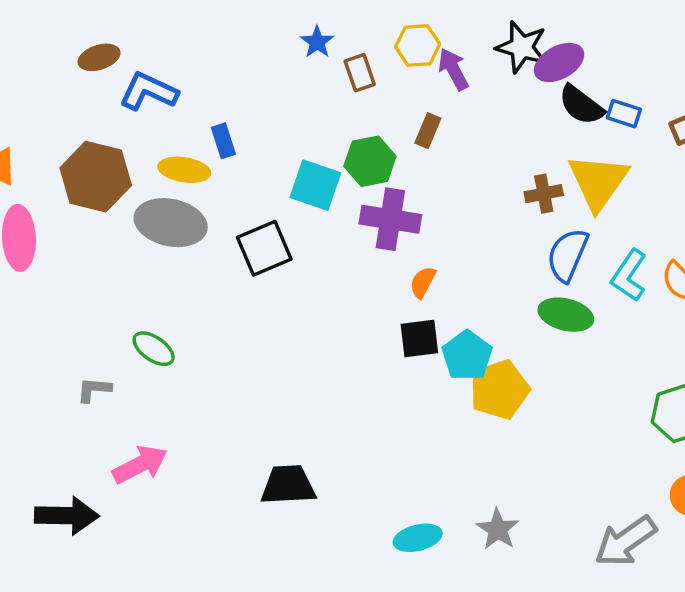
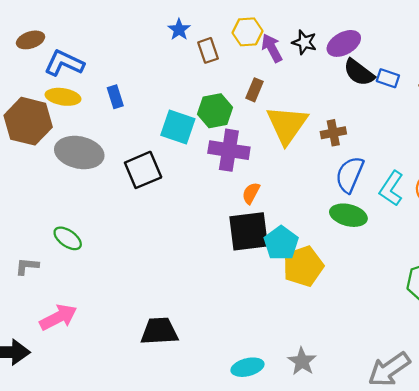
black star: (522, 47) -> (304, 42), moved, size x0.7
yellow ellipse: (184, 170) -> (63, 97), moved
yellow triangle: (598, 182) -> (287, 125), moved
black square: (419, 338) -> (249, 231), size x1.5

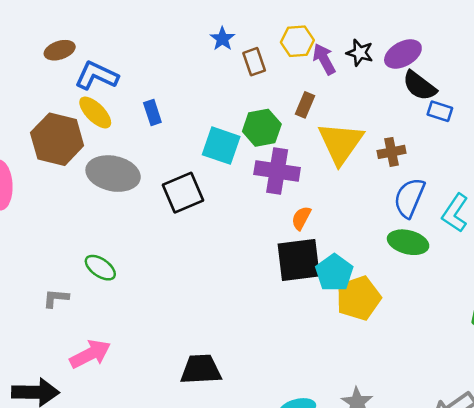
blue rectangle: (388, 78) -> (440, 111), moved
yellow ellipse: (63, 97) -> (95, 112), turned 36

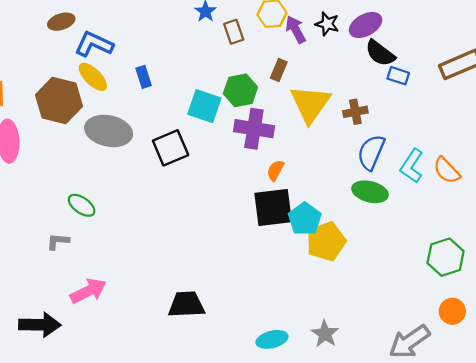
green ellipse: (100, 268) -> (82, 205), moved

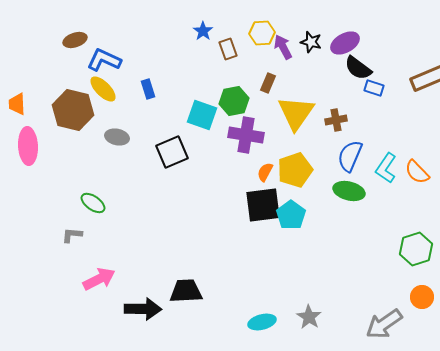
gray ellipse: (109, 131) -> (117, 137), size x0.6
yellow pentagon: (326, 241) -> (295, 170), moved
black arrow: (40, 325) -> (143, 309), moved

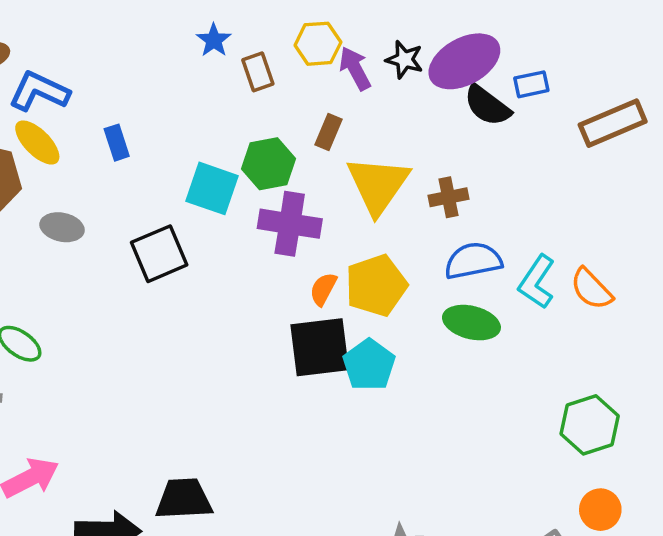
purple ellipse: (345, 43) -> (464, 61), size x1.4
blue rectangle: (374, 88) -> (531, 84), moved, turned -30
blue semicircle: (350, 156) -> (473, 261), turned 56

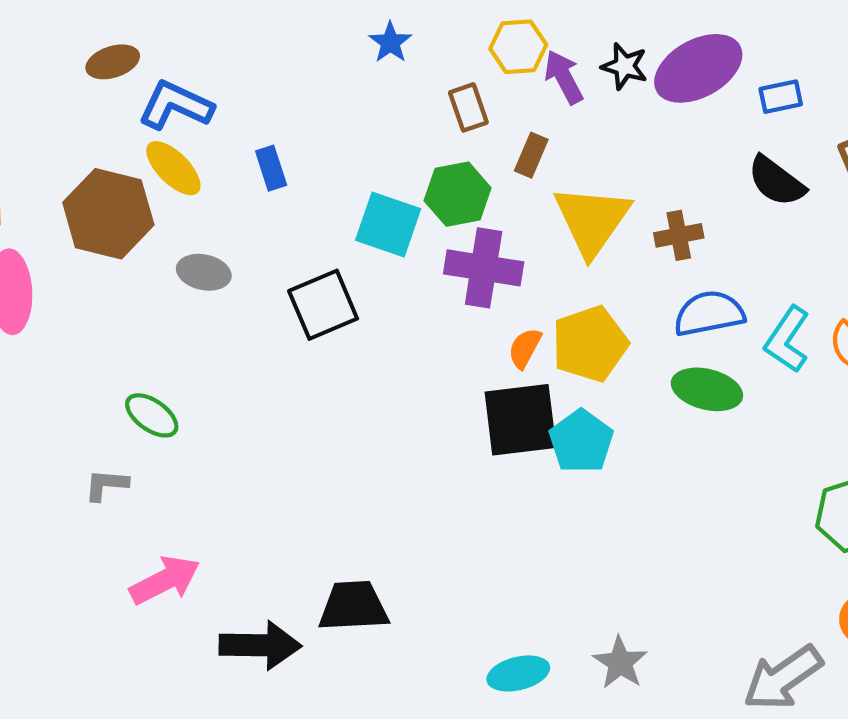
brown rectangle: (258, 72) -> (468, 107), moved
black semicircle: (487, 105) -> (776, 181), moved

